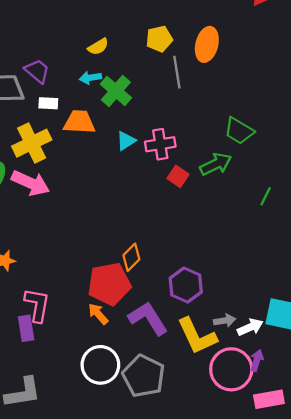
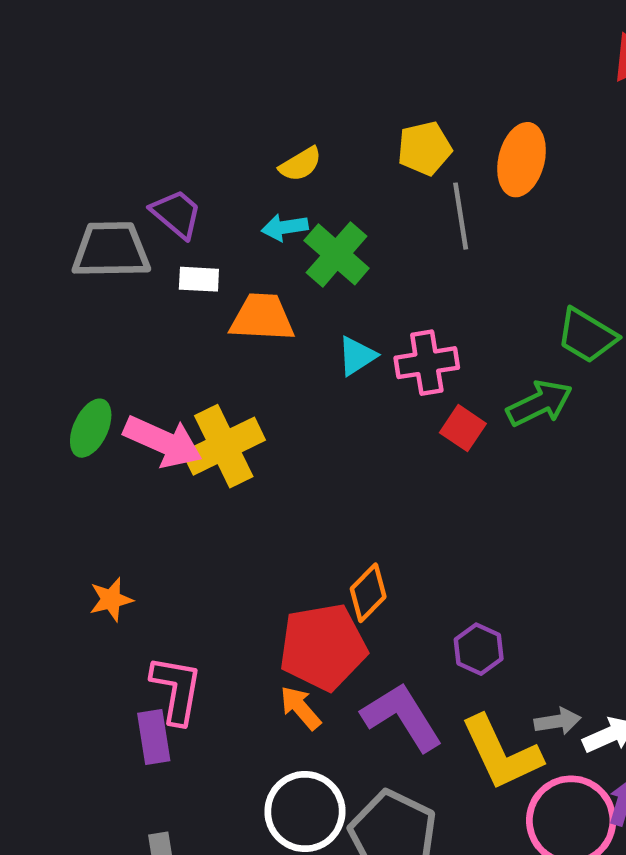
yellow cross: (32, 143) -> (224, 446), moved
purple hexagon: (186, 285) -> (479, 649), size x0.7

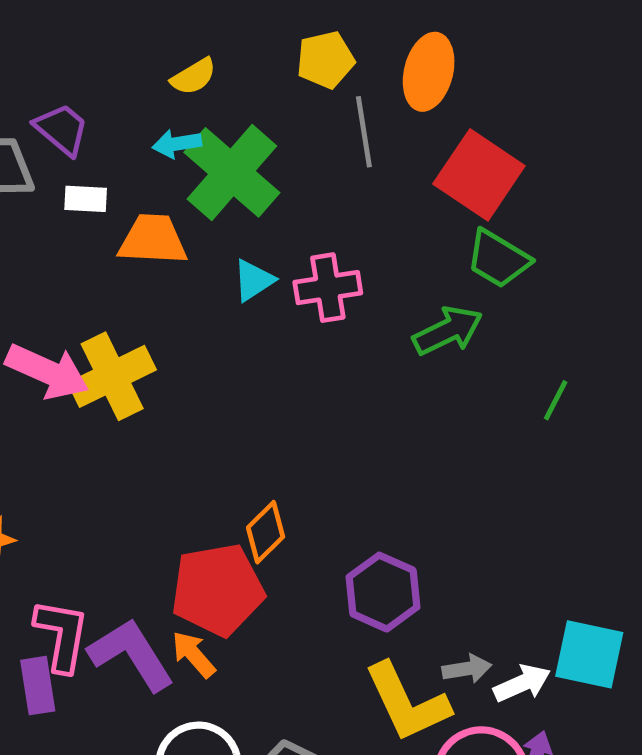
green cross: (337, 254) -> (232, 172), size x1.4
red square: (463, 428) -> (479, 175), moved, size x1.8
purple hexagon: (479, 649) -> (383, 592), size x1.4
purple L-shape: (402, 717) -> (131, 654), moved

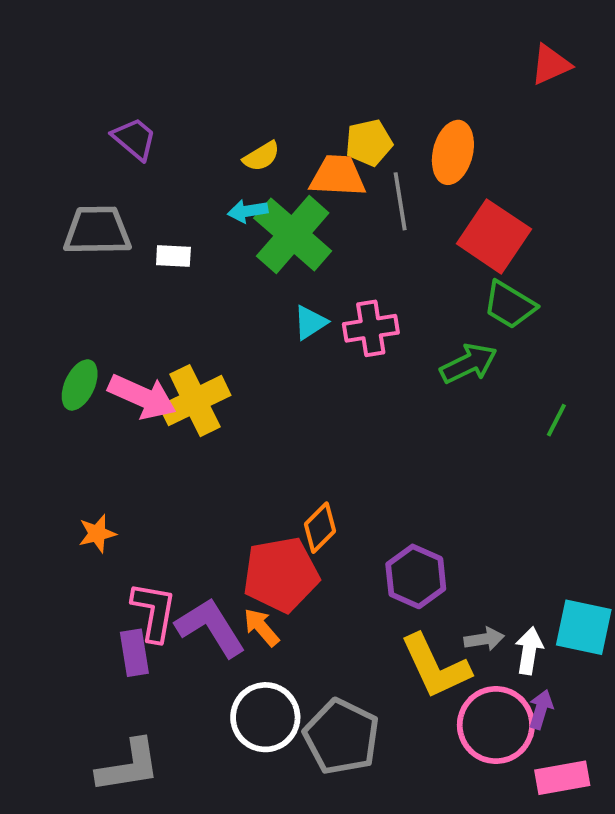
purple trapezoid: (62, 129) -> (134, 139), moved
orange trapezoid: (153, 240) -> (338, 176), moved
white arrow: (522, 683) -> (529, 651), turned -57

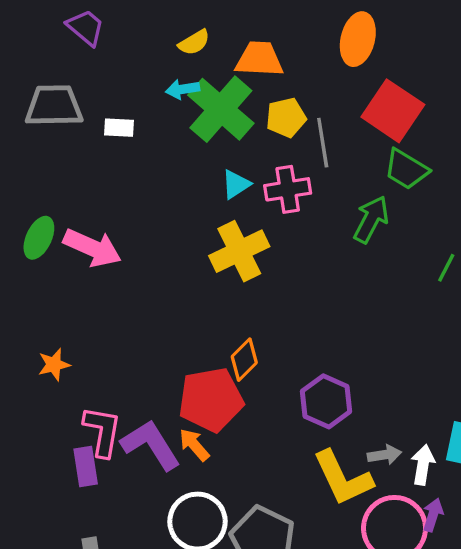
yellow pentagon: (369, 143) -> (286, 118), moved
gray line: (400, 201) -> (323, 143), moved
green arrow: (469, 363) -> (371, 219), turned -36
yellow cross: (195, 401) -> (239, 251), moved

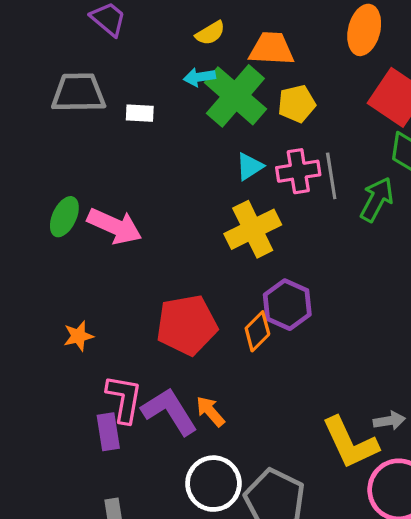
gray line: (323, 143) -> (331, 176), moved
red pentagon: (211, 400) -> (187, 325), moved
purple hexagon: (326, 401) -> (287, 305), moved

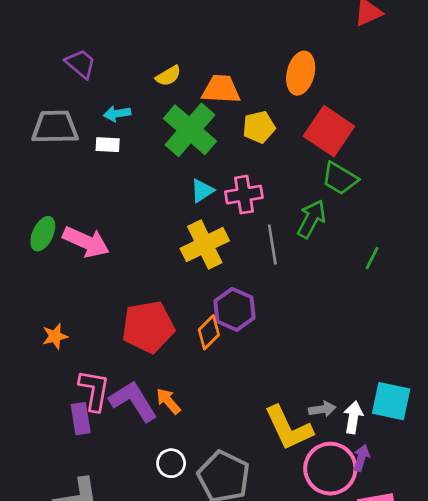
cyan arrow: (199, 77) -> (117, 114), moved
yellow pentagon: (297, 104) -> (259, 127), moved
gray line: (331, 176) -> (272, 245), moved
white circle: (213, 484) -> (171, 463), size x0.6

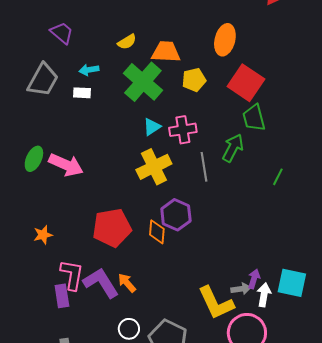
gray trapezoid: (55, 127) -> (43, 80), turned 120
green trapezoid: (340, 178) -> (254, 118), turned 44
orange diamond: (209, 332) -> (157, 232), turned -40
purple arrow: (361, 458) -> (254, 279), moved

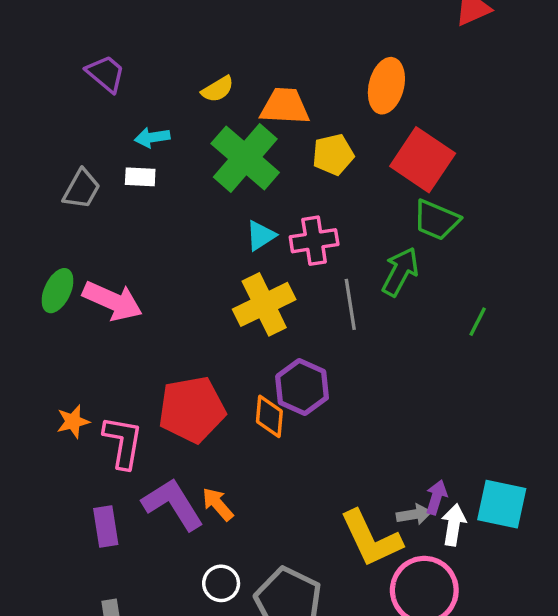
gray trapezoid: (43, 80) -> (82, 189), moved, size x0.7
green trapezoid: (254, 118) -> (436, 220), turned -52
pink L-shape: (72, 275) -> (123, 442), moved

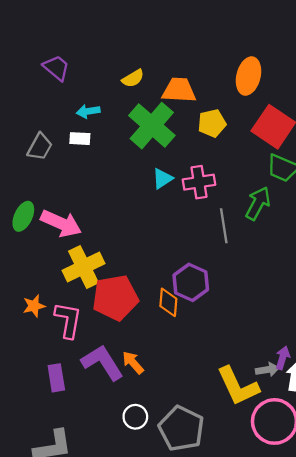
yellow cross: (264, 304) -> (83, 267), moved

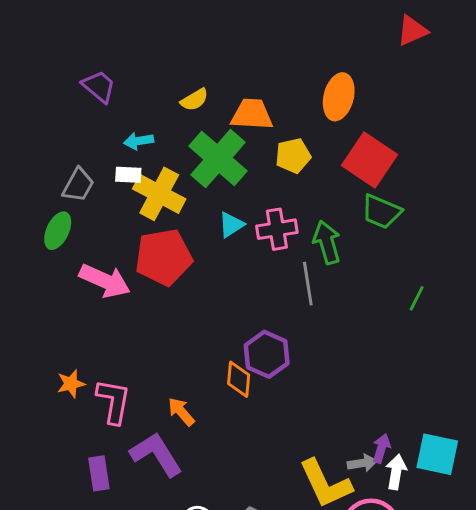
green arrow: (258, 203) -> (327, 242), moved, turned -44
green ellipse: (23, 216) -> (58, 231), moved
yellow cross: (83, 267) -> (159, 194), moved, turned -36
red pentagon: (115, 298) -> (164, 257), moved
orange arrow: (133, 363) -> (181, 412), moved

